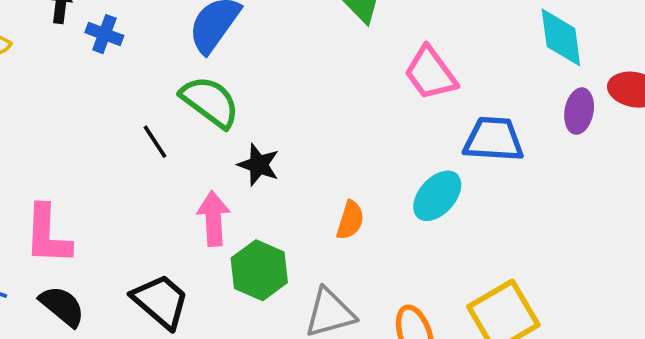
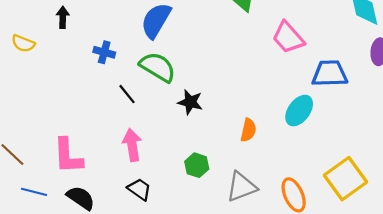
blue cross: (104, 34) -> (104, 52), moved
pink arrow: (213, 218) -> (132, 145), moved
green hexagon: (259, 270) -> (197, 165), size x0.7
black trapezoid: (161, 301) -> (139, 189), size x0.7

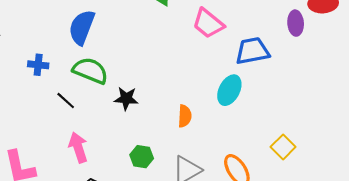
yellow square: (346, 179) -> (283, 147), size x0.6

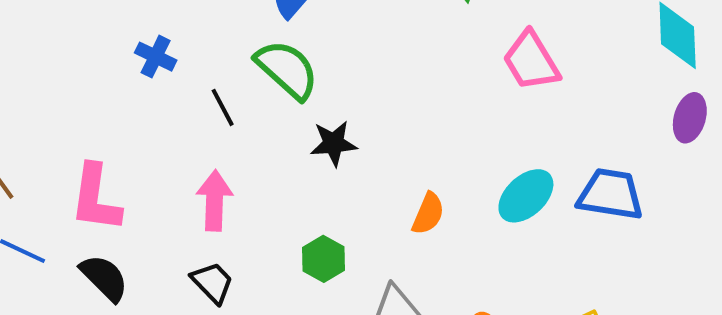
blue trapezoid: (252, 51) -> (610, 194), moved
blue cross: (38, 65) -> (156, 57), moved
black star: (126, 99) -> (334, 143), turned -30

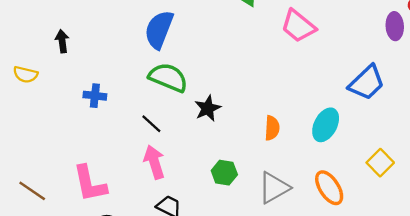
black line: (223, 107) -> (151, 124), moved
blue trapezoid: (610, 194) -> (367, 83), turned 147
cyan ellipse: (526, 196) -> (326, 125), moved

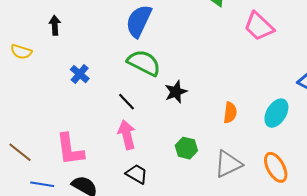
blue cross: (95, 96) -> (80, 74), turned 30

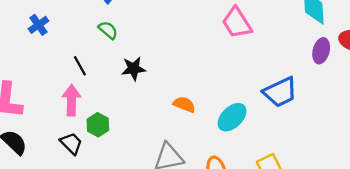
green semicircle: (144, 63) -> (108, 30), size x0.6
orange semicircle: (230, 113) -> (184, 104), turned -90
green hexagon: (186, 148) -> (98, 125), moved

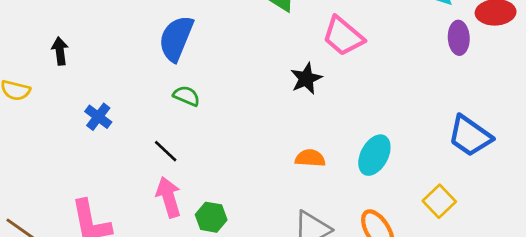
black star: (134, 69) -> (306, 79), moved
blue trapezoid: (280, 92) -> (470, 136), moved, turned 78

